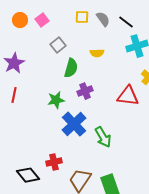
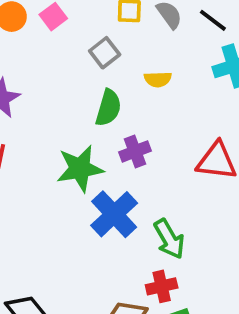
gray square: (58, 45) -> (105, 53), moved
green star: (56, 100) -> (80, 169), size x1.4
red cross: (54, 162) -> (162, 286), moved

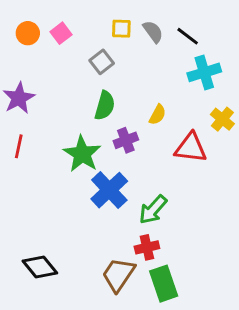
yellow semicircle: (158, 79) -> (158, 115), moved, turned -60
green star: (80, 169) -> (82, 154), turned -30
green arrow: (169, 239) -> (153, 210), turned 72

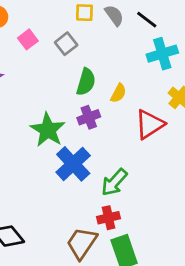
pink square: (61, 33) -> (28, 39), moved
green semicircle: (105, 106) -> (86, 82), moved
red triangle: (191, 148) -> (150, 124), turned -40

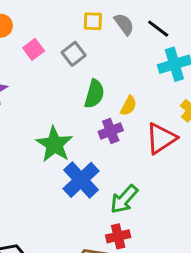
purple cross: (89, 117) -> (111, 131), moved

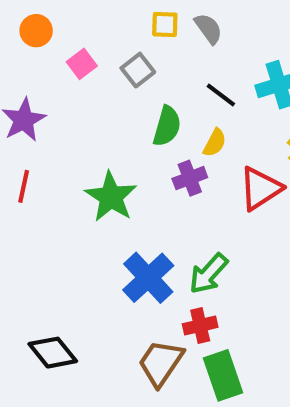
black line: (158, 29) -> (221, 95), moved
blue cross: (81, 180) -> (148, 278), moved

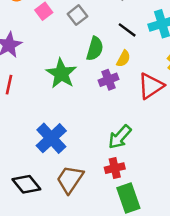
green star: (111, 197) -> (61, 74), moved
blue cross: (148, 278) -> (51, 138), moved
brown trapezoid: (161, 363) -> (70, 179), moved

